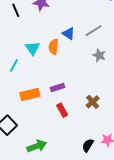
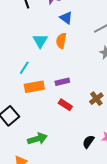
blue triangle: (69, 33) -> (66, 18), moved
cyan line: (14, 66) -> (24, 68), moved
red rectangle: (62, 110) -> (65, 105), turned -32

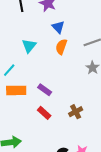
orange semicircle: (61, 41) -> (61, 47), moved
purple rectangle: (62, 82) -> (45, 90), turned 40

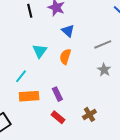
orange semicircle: (61, 47) -> (65, 57), moved
purple rectangle: (45, 90) -> (57, 94), turned 32

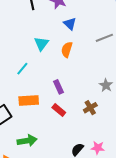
gray star: (104, 70) -> (106, 85), moved
orange rectangle: (29, 96) -> (29, 101), moved

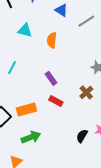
blue triangle: (70, 24) -> (61, 10), moved
cyan triangle: (41, 44) -> (25, 30), moved, turned -42
orange rectangle: (29, 101) -> (27, 110), moved

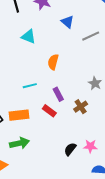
orange semicircle: (52, 40) -> (53, 62), moved
cyan line: (12, 68) -> (30, 86), moved, turned 40
purple rectangle: (51, 78) -> (58, 94), moved

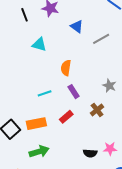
purple rectangle: (58, 94) -> (74, 92), moved
red rectangle: (49, 111) -> (66, 117), turned -72
black semicircle: (70, 149) -> (90, 153), turned -120

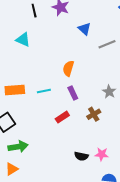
cyan triangle: (39, 44) -> (23, 40), moved
orange rectangle: (36, 124) -> (15, 90), moved
green arrow: (39, 152) -> (18, 147), moved

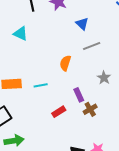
gray line: (107, 44) -> (92, 46), moved
gray star: (109, 92) -> (104, 78), moved
purple rectangle: (73, 93) -> (79, 95), moved

